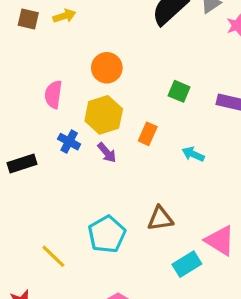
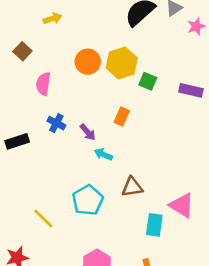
brown square: (28, 19) -> (22, 51), moved, turned 30
yellow hexagon: (104, 115) -> (122, 63), moved
cyan arrow: (193, 154) -> (103, 154), moved
cyan rectangle: (187, 264) -> (154, 225), turned -50

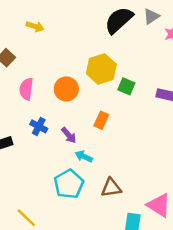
yellow arrow: (52, 19) -> (35, 26), turned 36
orange circle: (88, 62) -> (66, 89), moved
cyan pentagon: (88, 200) -> (69, 184), moved

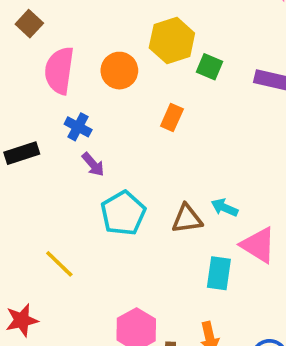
pink semicircle: (26, 89) -> (59, 71), size x1.4
purple arrow: (69, 135) -> (93, 164), moved
cyan arrow: (84, 156) -> (224, 208), moved

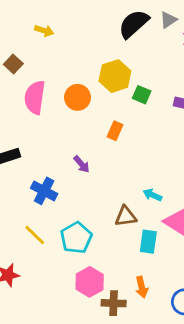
blue cross: (78, 127) -> (44, 191), moved, size x1.4
purple arrow: (93, 164) -> (82, 164), moved
cyan pentagon: (123, 213) -> (76, 238), moved
brown triangle: (187, 219) -> (126, 216), moved

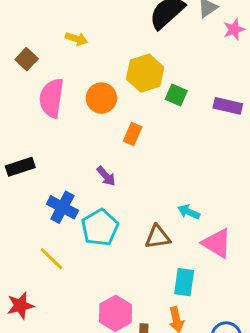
yellow arrow: (44, 31) -> (76, 39), moved
orange rectangle: (115, 131) -> (133, 134), moved
cyan pentagon: (76, 238) -> (100, 228), moved
cyan rectangle: (148, 242) -> (184, 282), moved

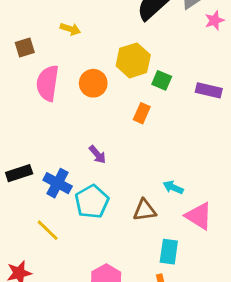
brown square: (27, 59) -> (25, 48), turned 30
orange rectangle: (133, 134) -> (142, 113), moved
black rectangle: (20, 167) -> (19, 173), moved

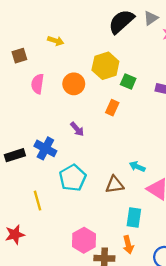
pink semicircle: (48, 83) -> (38, 84), size x0.7
purple arrow: (97, 155) -> (77, 129), moved
blue cross: (58, 183) -> (45, 148), moved
yellow line: (48, 230) -> (38, 201), turned 30

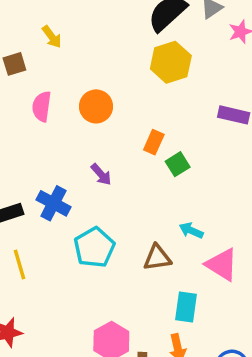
yellow arrow: (56, 41) -> (52, 37), moved, turned 35
yellow hexagon: (105, 66) -> (171, 62), moved
green square: (128, 82) -> (178, 164), moved, turned 35
yellow line: (38, 201) -> (20, 264), moved

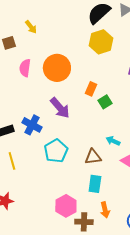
orange circle: (96, 106) -> (57, 68), size x1.4
purple arrow: (101, 174) -> (60, 108), size x1.6
cyan rectangle: (186, 307) -> (95, 184), moved

